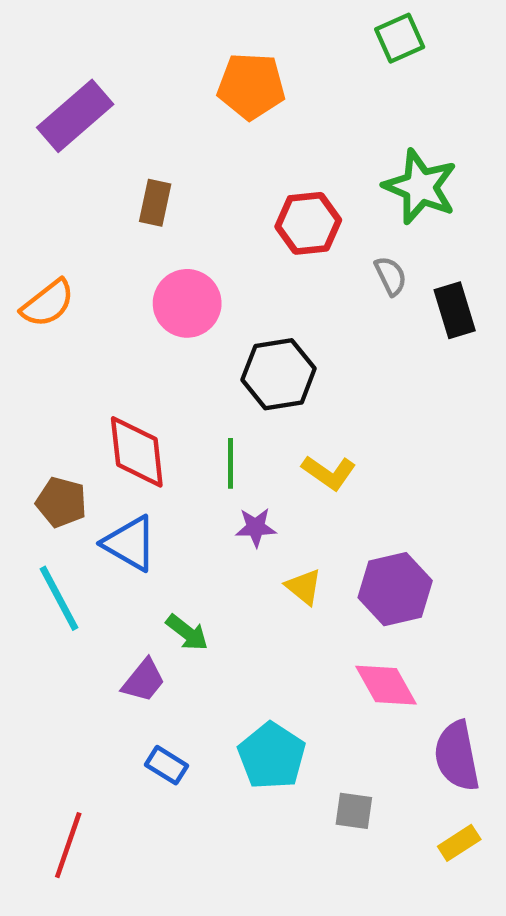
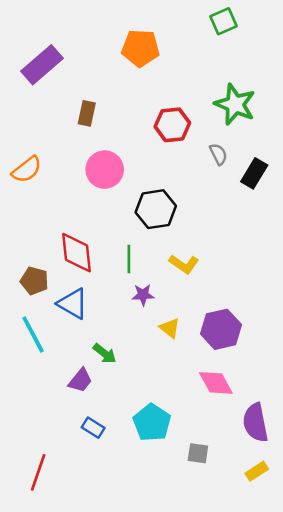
black rectangle: (455, 310) -> (254, 173), turned 48

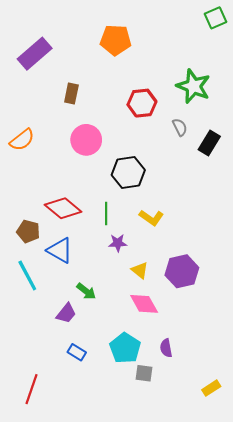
green square: (224, 21) -> (216, 18), moved
red diamond: (77, 253) -> (63, 208), turned -44
pink diamond: (216, 383) -> (144, 304), moved
purple semicircle: (255, 423) -> (166, 348), moved, size x0.6
gray square: (198, 453) -> (144, 373), moved

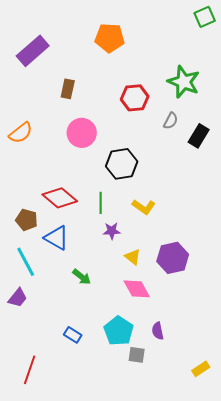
gray semicircle: (180, 127) -> (171, 121), turned 54
purple trapezoid: (66, 313) -> (18, 298), moved

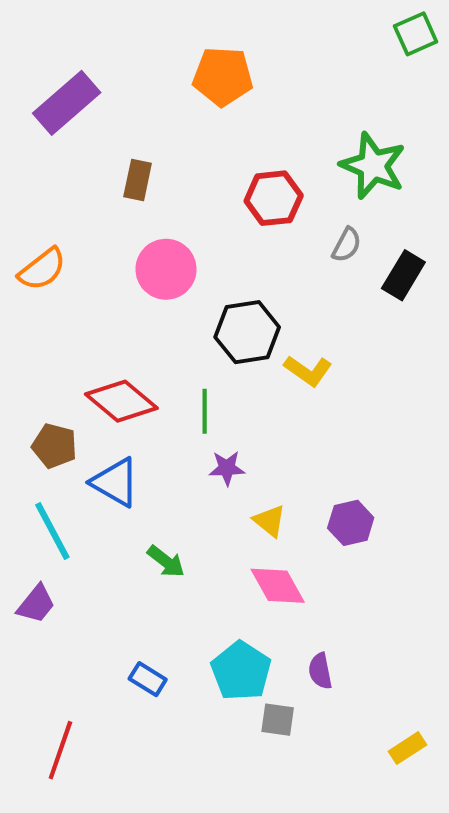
yellow L-shape: (144, 207) -> (308, 371), moved
purple hexagon: (173, 258) -> (351, 523), size x0.7

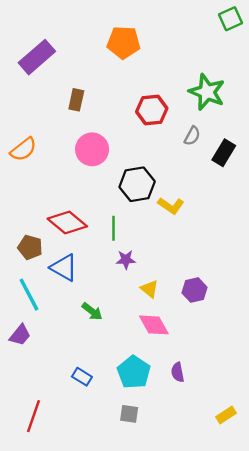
gray square: (278, 720) -> (129, 414), moved

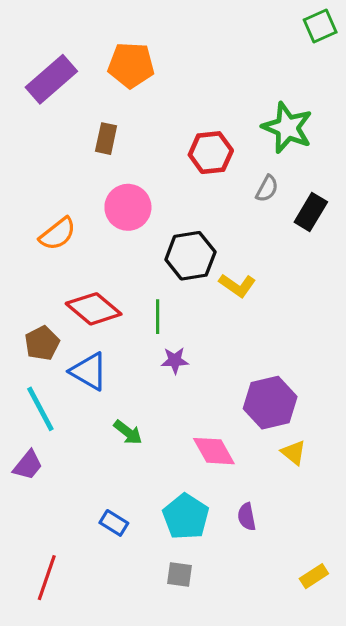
orange pentagon: (124, 42) -> (131, 65), moved
orange semicircle: (23, 149) -> (58, 234), moved
brown pentagon: (30, 247) -> (42, 343), turned 30
yellow triangle: (149, 289) -> (294, 453), moved
purple hexagon: (194, 290) -> (270, 403), size x1.5

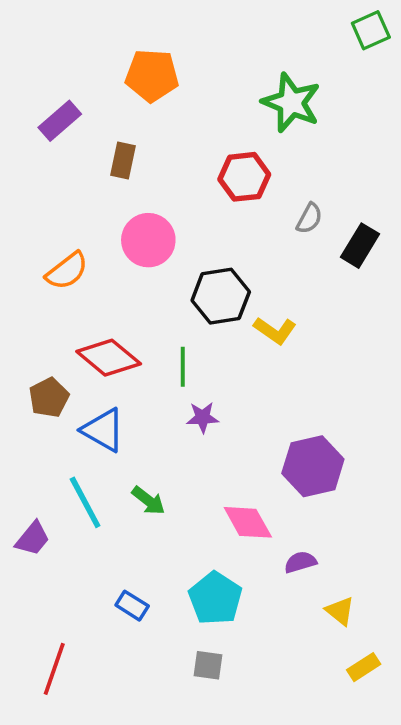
purple rectangle: (51, 79) -> (60, 121), moved, size x0.7
green star: (287, 128) -> (291, 103), moved
cyan line: (40, 409) -> (85, 502), moved
yellow triangle: (294, 453) -> (340, 611), moved
purple semicircle: (247, 517) -> (300, 562), moved, turned 84

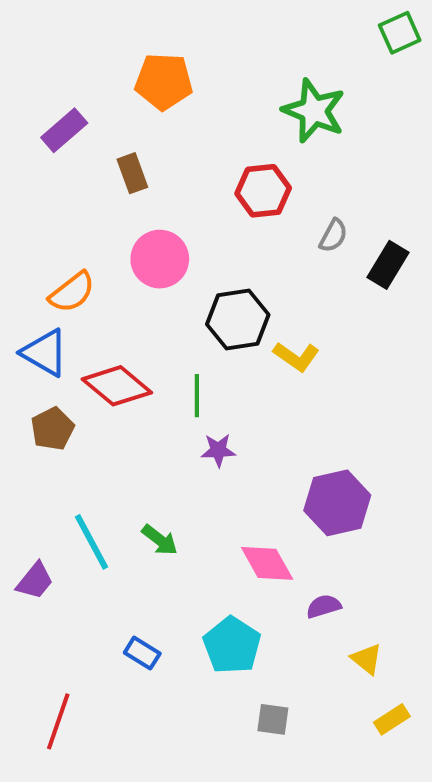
brown rectangle: (123, 161) -> (132, 173), turned -32
blue triangle: (103, 430) -> (45, 353), moved
gray square: (208, 665) -> (273, 719), moved

